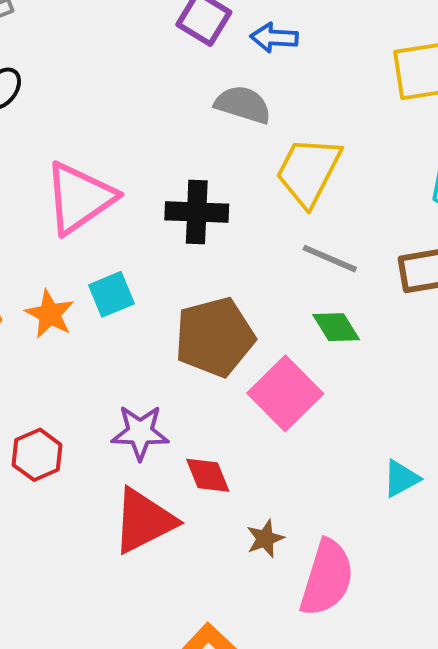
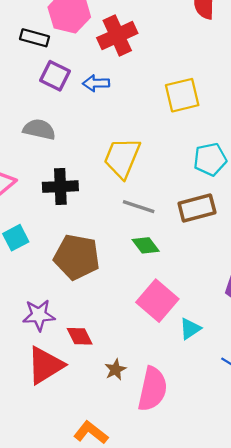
gray semicircle: (243, 105) -> (39, 129), moved
brown pentagon: (215, 337) -> (77, 257), turned 30
pink square: (285, 393) -> (157, 301), moved

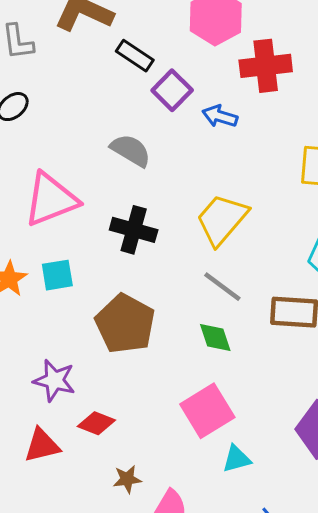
black rectangle: (34, 38) -> (135, 56), moved
red diamond: (80, 336) -> (96, 423), turned -60
red triangle: (45, 365) -> (42, 445), size x0.7

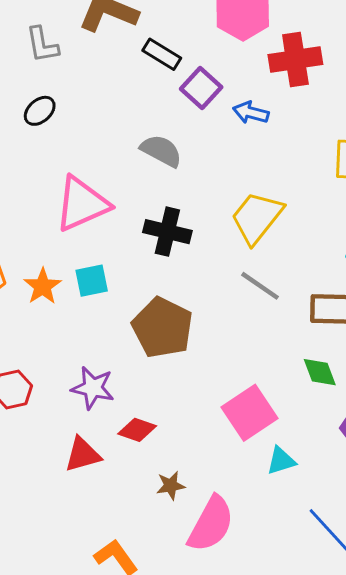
green diamond: (215, 338) -> (320, 372), moved

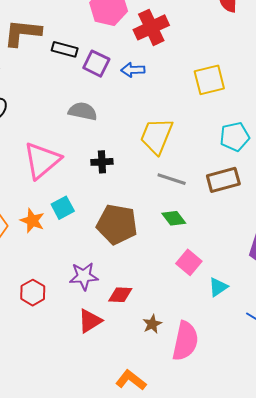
black cross: (167, 232) -> (102, 162), size x0.7
green diamond: (320, 372) -> (174, 218), moved
pink square: (250, 413) -> (189, 262), size x0.7

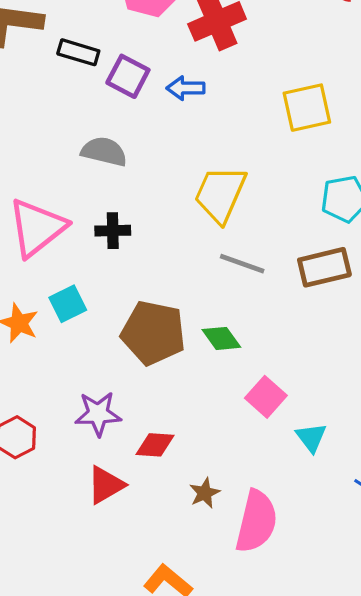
black cross: (102, 162) -> (113, 231), moved
green diamond: (174, 218) -> (221, 338), moved
cyan triangle: (218, 287) -> (311, 437), turned -35

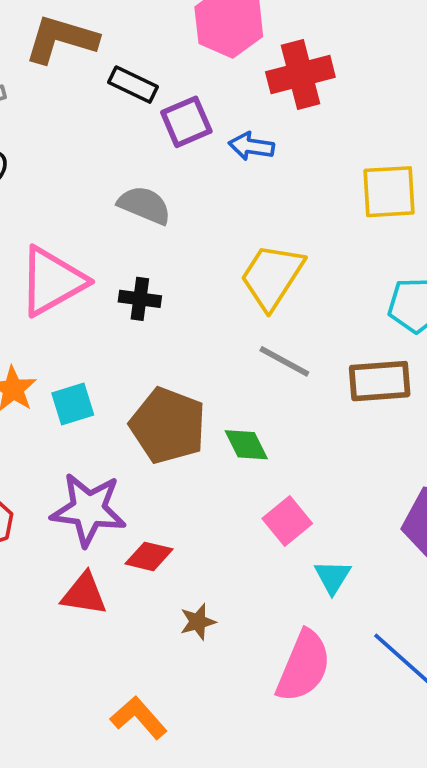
purple square: (128, 76) -> (186, 122), turned 30
cyan square: (68, 304) -> (73, 404), moved
purple star: (98, 414) -> (88, 510), size x1.4
red triangle: (106, 485) -> (84, 594), turned 30
pink semicircle: (256, 522) -> (304, 666), moved

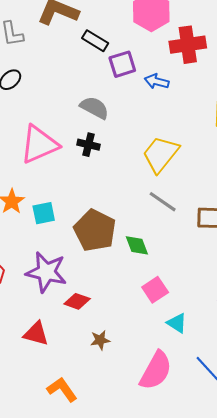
black cross: (140, 299) -> (88, 145), moved
cyan triangle: (332, 577) -> (177, 323), turned -35
red triangle: (84, 594) -> (36, 334), moved

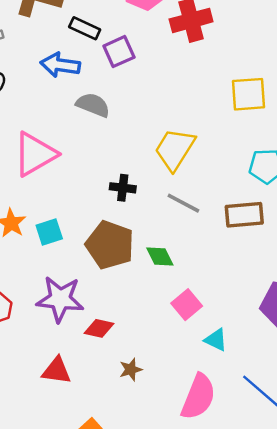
blue arrow: (157, 81) -> (60, 65), moved, size x1.4
black cross: (88, 145) -> (123, 188), moved

